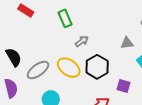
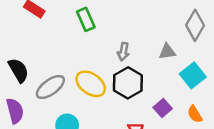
gray arrow: (82, 41) -> (123, 52), moved, turned 136
purple square: (124, 86) -> (163, 108), turned 32

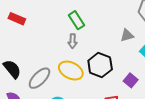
green rectangle: (86, 19) -> (77, 20), moved
gray arrow: (123, 52) -> (73, 41), moved

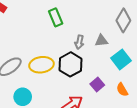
gray arrow: (73, 41) -> (79, 42), moved
yellow ellipse: (71, 71) -> (41, 65), turned -45

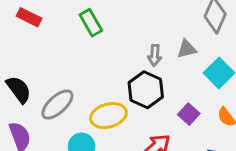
green rectangle: (56, 17) -> (91, 23), moved
yellow ellipse: (41, 65) -> (108, 116), moved

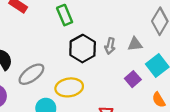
black hexagon: (146, 90) -> (83, 49), moved
purple square: (189, 114) -> (133, 79), moved

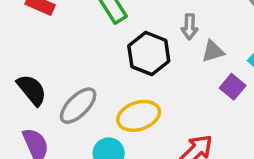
gray triangle: (135, 44) -> (213, 51), moved
gray arrow: (110, 46) -> (190, 27), moved

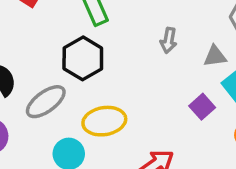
gray triangle: (213, 51) -> (215, 56), moved
black hexagon: (149, 54) -> (83, 58), moved

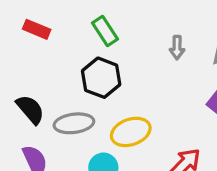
gray ellipse: (46, 102) -> (74, 123), turned 39

